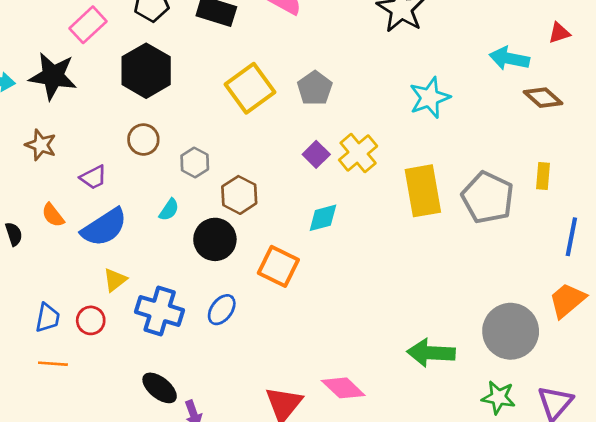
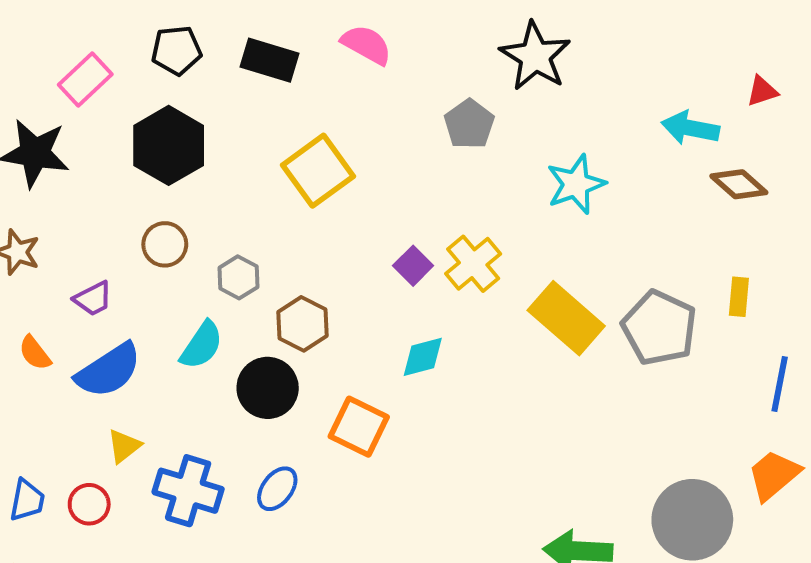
gray pentagon: (315, 88) -> (469, 124), moved
yellow rectangle: (423, 191) -> (566, 318), turned -39
cyan semicircle: (169, 210) -> (202, 345), size x1.5

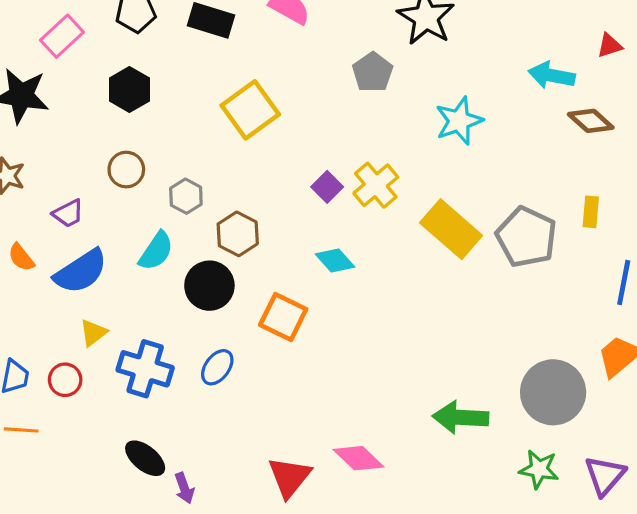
black hexagon: (169, 145) -> (129, 89), size x0.7
cyan diamond: (423, 357) -> (335, 261), turned 63

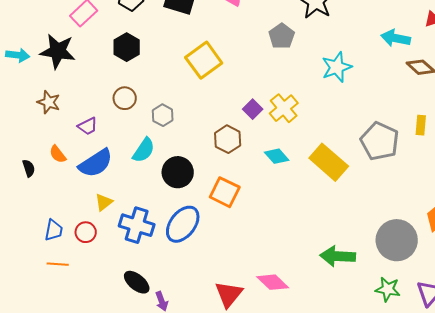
yellow rectangle: (451, 229) -> (329, 162), moved
brown hexagon: (238, 234) -> (228, 139), moved
cyan diamond: (335, 261) -> (277, 156), moved
blue ellipse: (217, 367) -> (183, 224), size x1.6

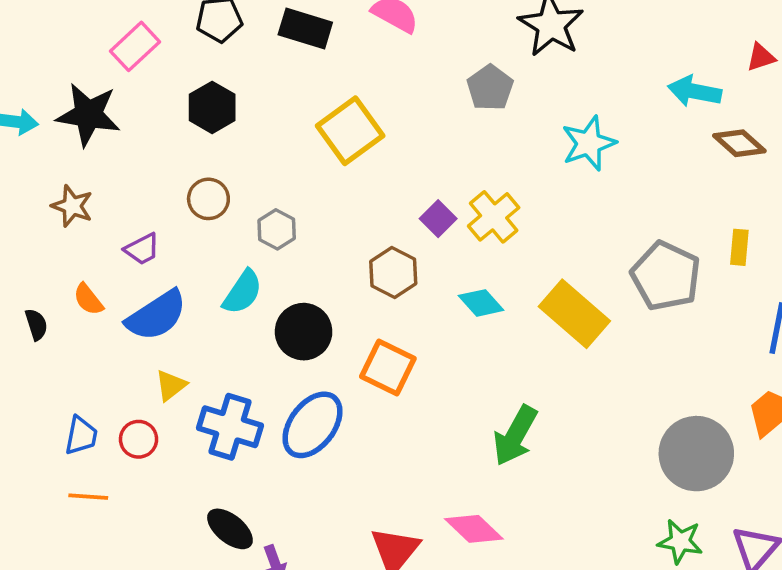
green arrow: (338, 256) -> (515, 436), moved, turned -64

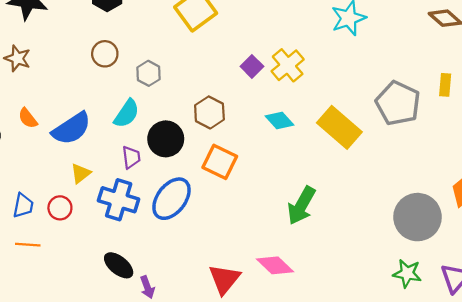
purple trapezoid: (142, 249) -> (131, 157), moved, turned -70
brown hexagon: (393, 272) -> (209, 112), moved

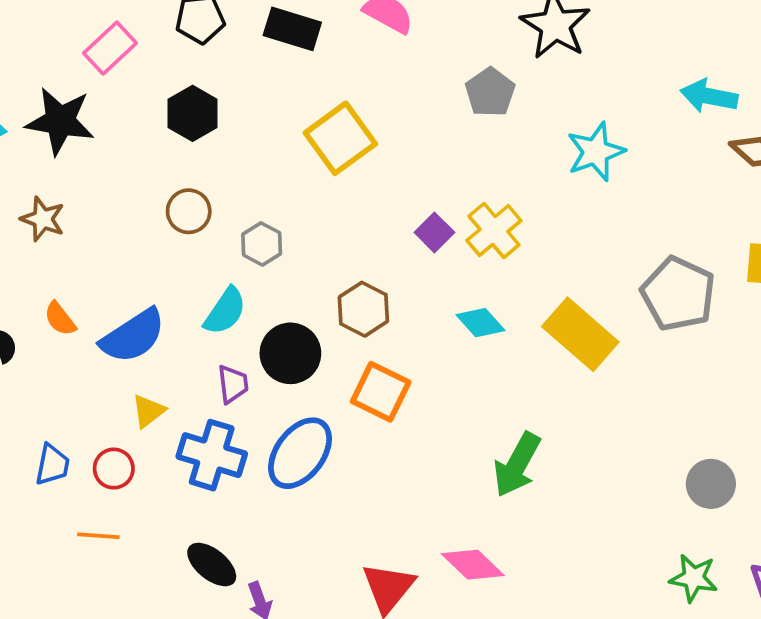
gray circle: (418, 217) -> (711, 484), size x0.6
orange line: (28, 245) -> (98, 536), moved

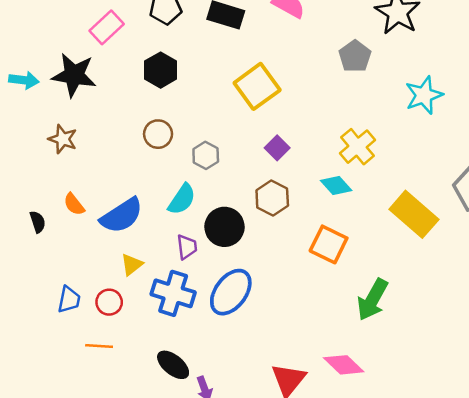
purple square: (434, 232) -> (277, 148), moved
cyan diamond: (480, 323) -> (336, 185), moved
orange square: (381, 392) -> (329, 244), moved

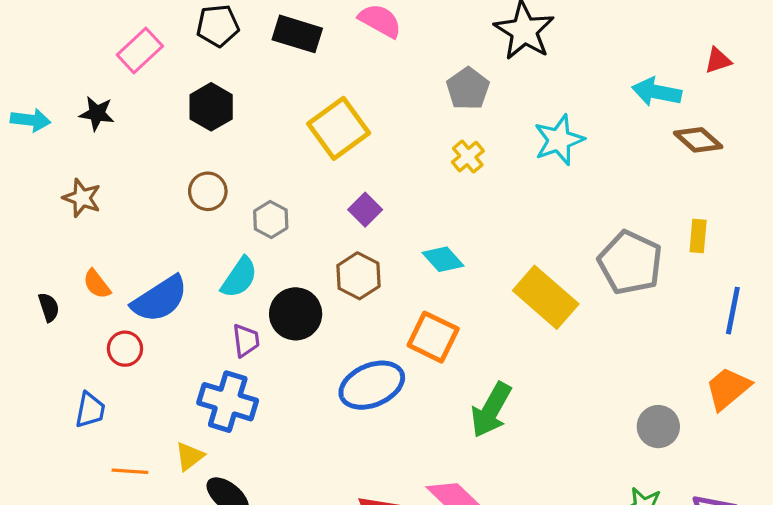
black star: (74, 75) -> (97, 113), size x0.6
yellow cross: (357, 147) -> (468, 157), moved, size x0.7
yellow triangle: (132, 264) -> (190, 456), moved
blue ellipse: (231, 292) -> (372, 385), moved, turned 30
red circle: (109, 302) -> (125, 349), moved

